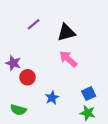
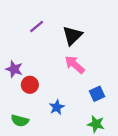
black triangle: (66, 32) -> (72, 36), turned -30
blue square: (89, 94) -> (97, 94), moved

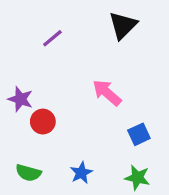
black triangle: (72, 36) -> (123, 25), moved
blue star: (57, 107) -> (81, 173), moved

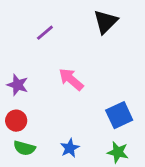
pink arrow: (107, 93) -> (71, 79), moved
red circle: (43, 122) -> (16, 121), moved
blue square: (139, 134) -> (119, 115), size x1.4

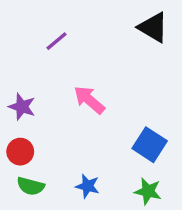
black triangle: (105, 22) -> (153, 27), moved, turned -44
blue square: (119, 115) -> (150, 145), turned -32
blue star: (70, 148) -> (88, 186), turned -30

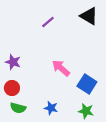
purple line: (56, 41) -> (48, 22), moved
pink arrow: (89, 100) -> (61, 68), moved

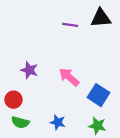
black triangle: (89, 16) -> (101, 18), turned -36
purple line: (48, 22) -> (70, 25), moved, turned 48
purple star: (13, 62) -> (29, 70), moved

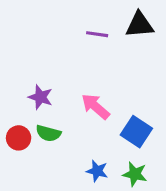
green semicircle: (20, 122) -> (48, 133), moved
blue star: (58, 122) -> (97, 171), moved

